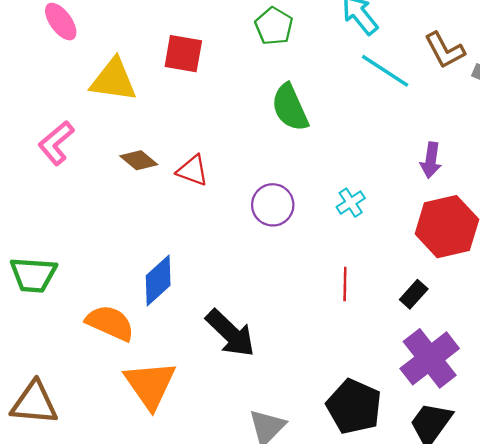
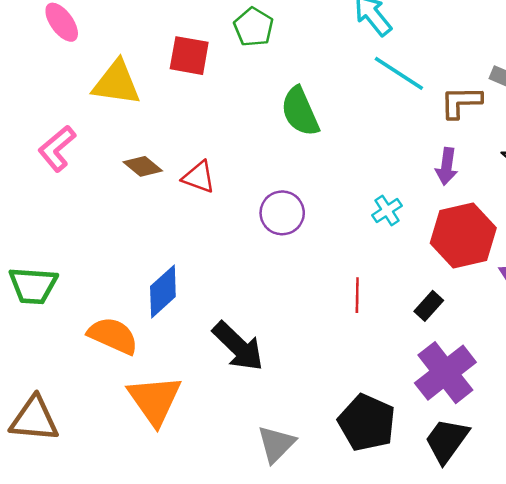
green pentagon: (274, 26) -> (254, 27), moved
brown L-shape: (445, 50) -> (461, 102), moved, turned 117
cyan cross: (351, 203) -> (387, 210), moved

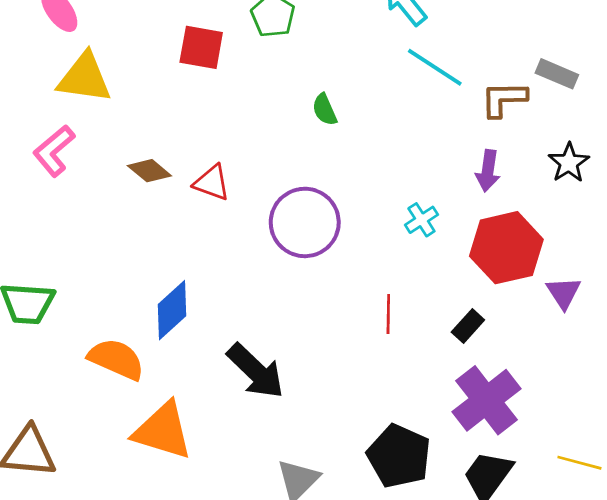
yellow triangle: (117, 83) -> (84, 78), moved
green semicircle: (300, 112) -> (325, 110), size x0.6
purple circle: (282, 213) -> (305, 222), size x1.4
orange triangle: (155, 400) -> (163, 431), turned -38

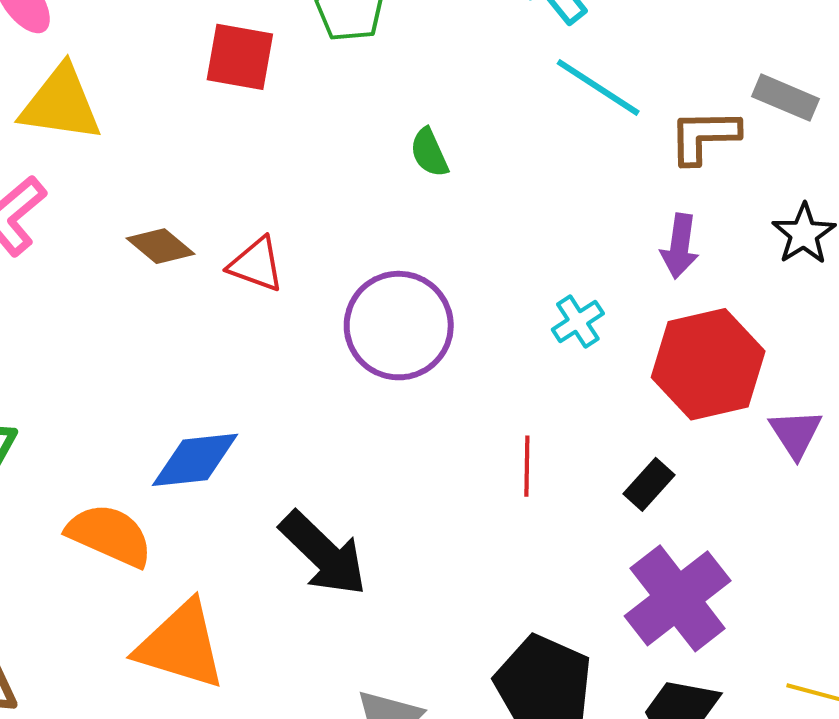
blue diamond: (172, 310) -> (195, 460), turned 36

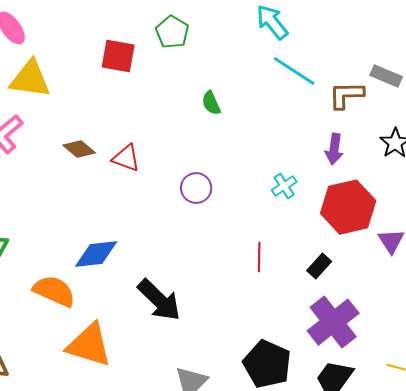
purple circle: (399, 326) -> (196, 188), size x0.6

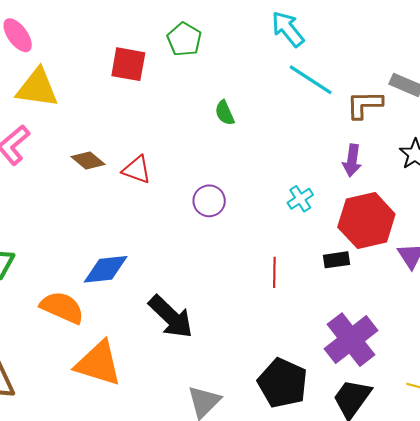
black rectangle: (319, 266) -> (336, 260), moved, turned 40

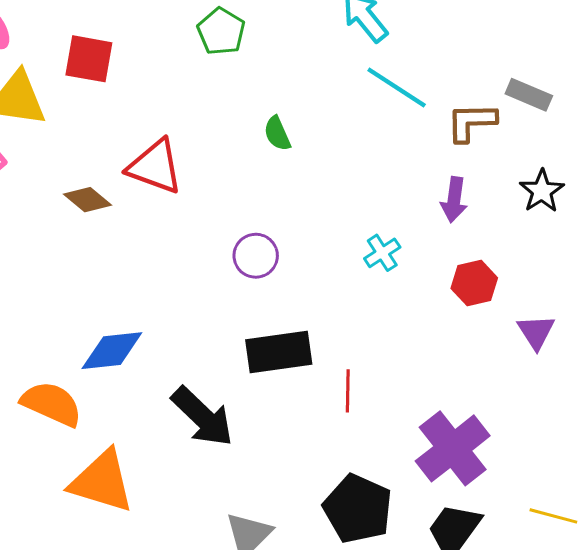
red square: (128, 64) -> (89, 59), moved
red triangle: (137, 170) -> (155, 167), moved, size x1.4
red hexagon: (366, 221) -> (474, 283), size x0.6
black rectangle: (336, 260) -> (279, 352), moved, size x1.8
red line: (274, 272) -> (348, 391), moved

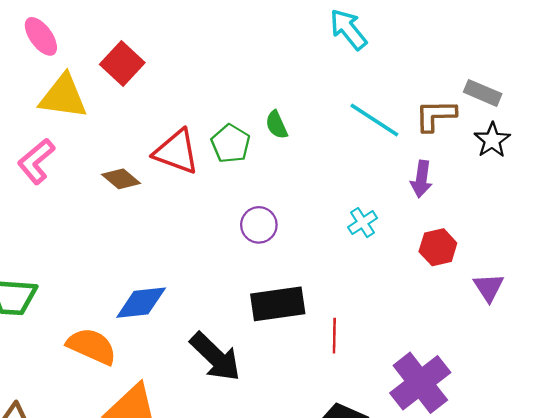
green pentagon: (221, 31) -> (231, 144), moved
red square: (89, 59) -> (122, 63), turned 33
cyan line: (397, 88) -> (374, 120), moved
black star: (542, 191) -> (492, 140), moved

